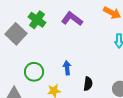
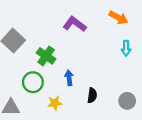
green cross: (37, 20) -> (46, 56), moved

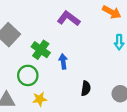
blue arrow: (69, 78) -> (63, 61), moved
yellow star: (55, 103) -> (40, 99), moved

